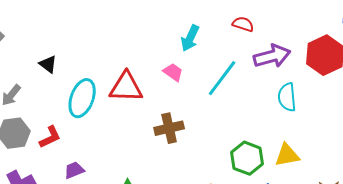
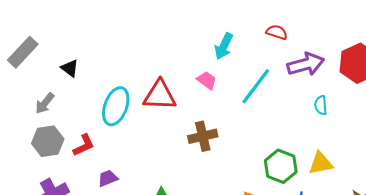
black triangle: (48, 64) -> (70, 68), moved
cyan semicircle: (287, 97) -> (321, 105), size x0.7

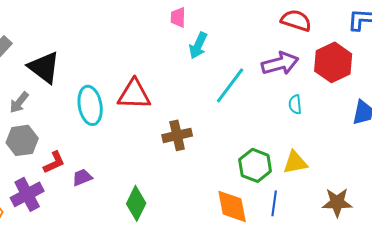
red semicircle: (277, 32) -> (296, 20), moved, size x1.4
black triangle: (70, 68) -> (44, 67), size x1.8
pink trapezoid: (207, 80) -> (178, 17), moved, turned -125
cyan ellipse: (116, 106) -> (90, 105), turned -30
red L-shape: (84, 145) -> (54, 162), moved

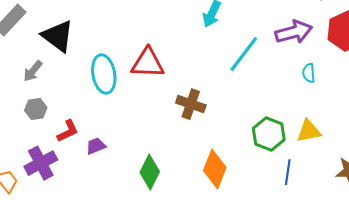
brown cross: (177, 135) -> (191, 104), turned 32
gray hexagon: (22, 140) -> (36, 109), size x0.7
orange diamond: (232, 206) -> (215, 169), moved, turned 33

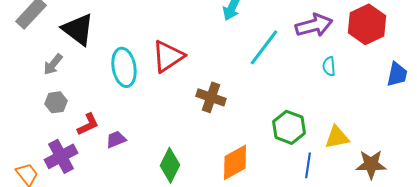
red triangle: (148, 63) -> (168, 56), turned -36
yellow triangle: (309, 131) -> (337, 137), moved
orange diamond: (215, 169) -> (235, 162), turned 39

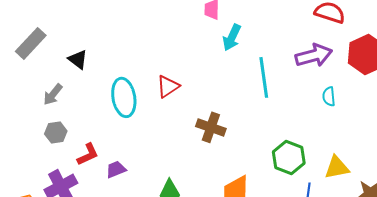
black triangle: (78, 29) -> (78, 59), size x0.6
cyan line: (264, 47) -> (264, 77), turned -45
red triangle: (168, 56) -> (168, 86), size x0.7

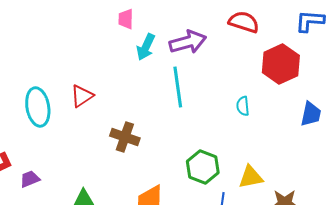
purple arrow: (314, 55) -> (188, 42), moved

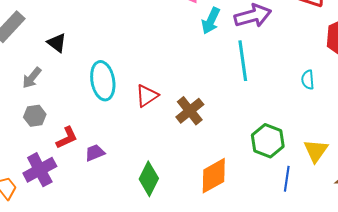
red triangle: (82, 96) -> (147, 96), moved
brown cross: (125, 137) -> (190, 111), turned 32
yellow triangle: (251, 177) -> (316, 151), turned -44

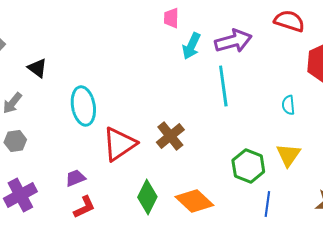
red triangle: (147, 96) -> (119, 144), moved, size x1.5
red L-shape: (67, 138) -> (84, 207), moved
yellow triangle: (316, 151) -> (288, 155), moved
orange diamond: (214, 176) -> (194, 201), turned 72
green diamond: (149, 179) -> (147, 197), moved

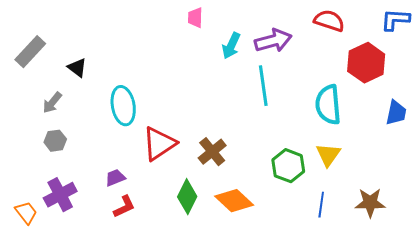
pink trapezoid: (171, 18) -> (195, 18), moved
cyan semicircle: (288, 105) -> (328, 105), size x2.0
brown cross: (170, 136) -> (212, 152), moved
blue line: (267, 204) -> (321, 205), moved

